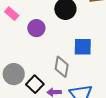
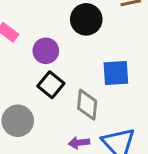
black square: (35, 84) -> (51, 85), moved

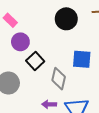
purple circle: (46, 51) -> (20, 42), moved

